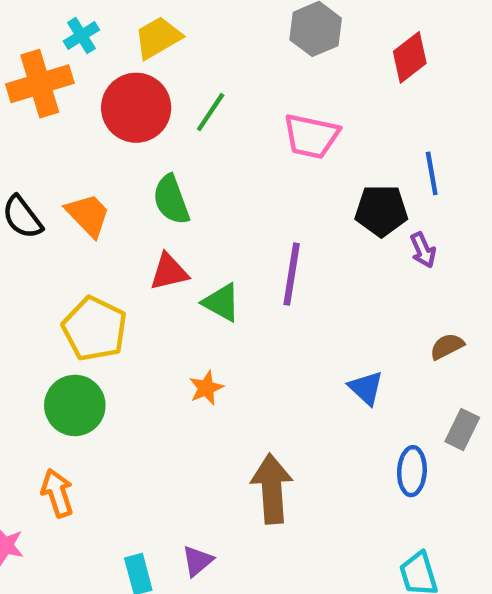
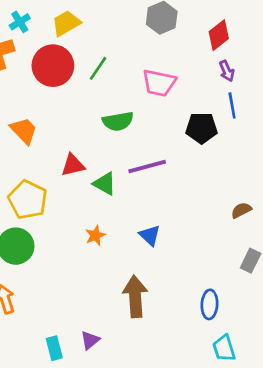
green semicircle: (171, 200) -> (118, 121), moved, turned -80
purple arrow: (423, 250) -> (227, 71), moved
purple line: (292, 274) -> (147, 166), turned 66
blue triangle: (366, 388) -> (150, 235), moved
blue ellipse: (412, 471) -> (209, 304), moved

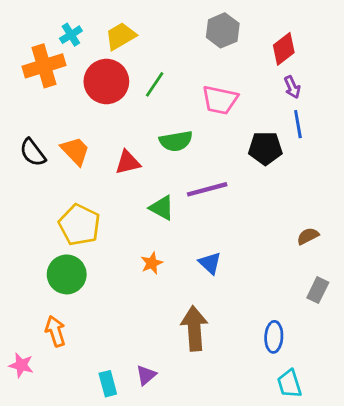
red triangle: (73, 165) -> (128, 162), moved

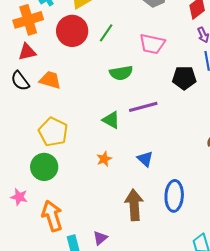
orange trapezoid: (75, 151) -> (50, 80), turned -30
red triangle: (128, 162) -> (27, 52), moved
orange arrow: (55, 331) -> (52, 216), moved, size x1.4
blue ellipse: (274, 337) -> (174, 196), moved, size x1.4
pink star: (21, 365) -> (19, 197), moved

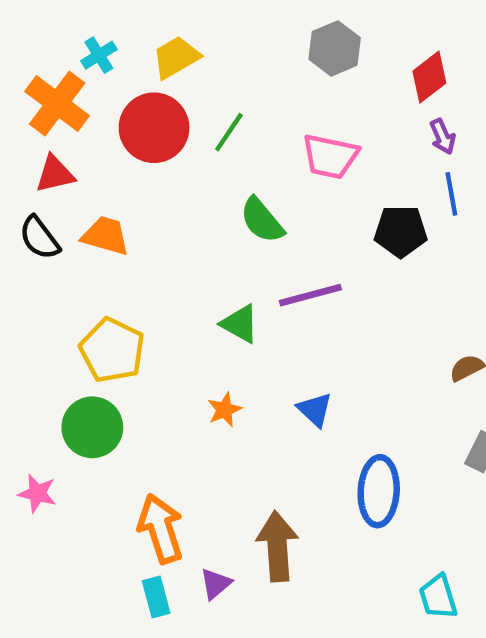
orange cross: (28, 20) -> (57, 104), turned -36
green semicircle: (121, 73) -> (262, 220), turned 60
brown arrow: (134, 205) -> (277, 546), moved
orange arrow: (52, 216) -> (161, 529), moved

